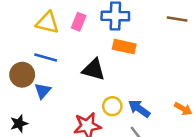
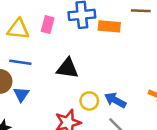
orange rectangle: (124, 47) -> (109, 26), moved

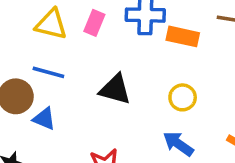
blue triangle: (21, 94) -> (44, 119), turned -49
yellow circle: (89, 101) -> (183, 97), moved

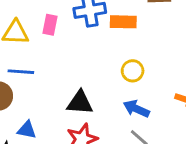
black triangle: (115, 89) -> (80, 103), moved
blue triangle: (44, 119) -> (27, 130), moved

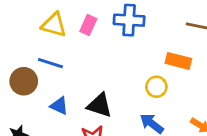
orange rectangle: (123, 22) -> (178, 61), moved
blue triangle: (27, 130) -> (59, 106), moved

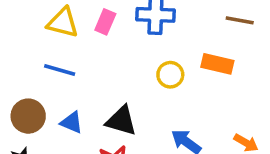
brown circle: (24, 81) -> (28, 116), moved
yellow circle: (156, 87) -> (170, 75), moved

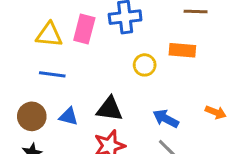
pink rectangle: (105, 22) -> (84, 29), size x1.4

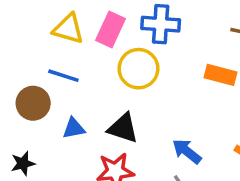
yellow circle: (145, 65) -> (138, 69), moved, size x1.5
brown circle: (32, 116) -> (33, 103), moved
blue triangle: (69, 116) -> (74, 128), turned -36

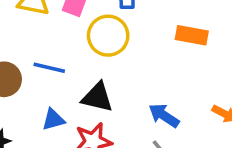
blue line: (63, 76) -> (49, 68), moved
blue triangle: (74, 128) -> (53, 120), moved

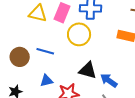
black triangle: (97, 97) -> (88, 70), moved

